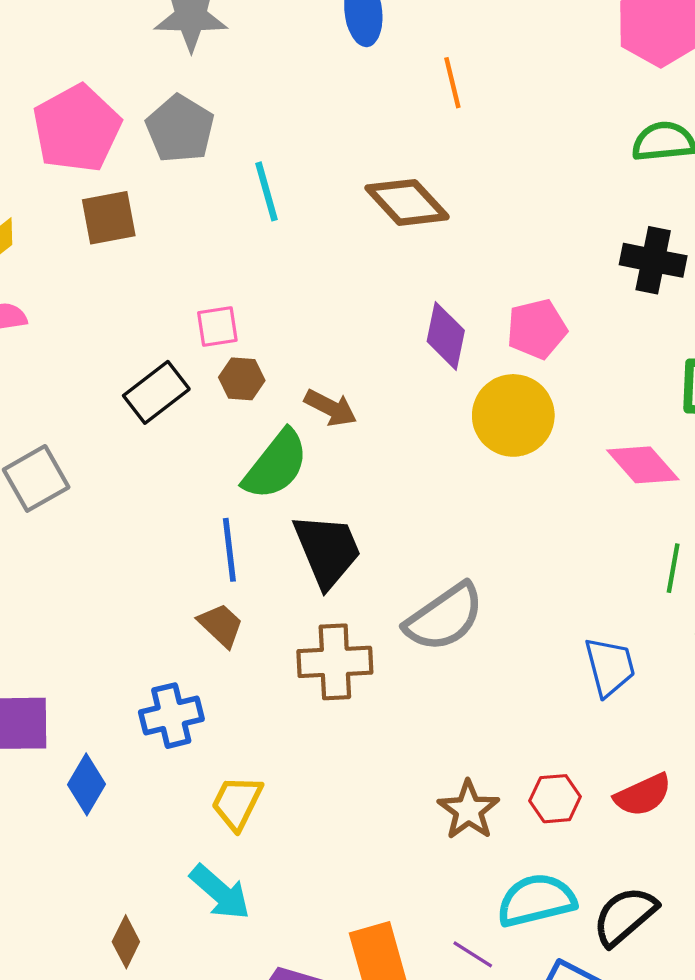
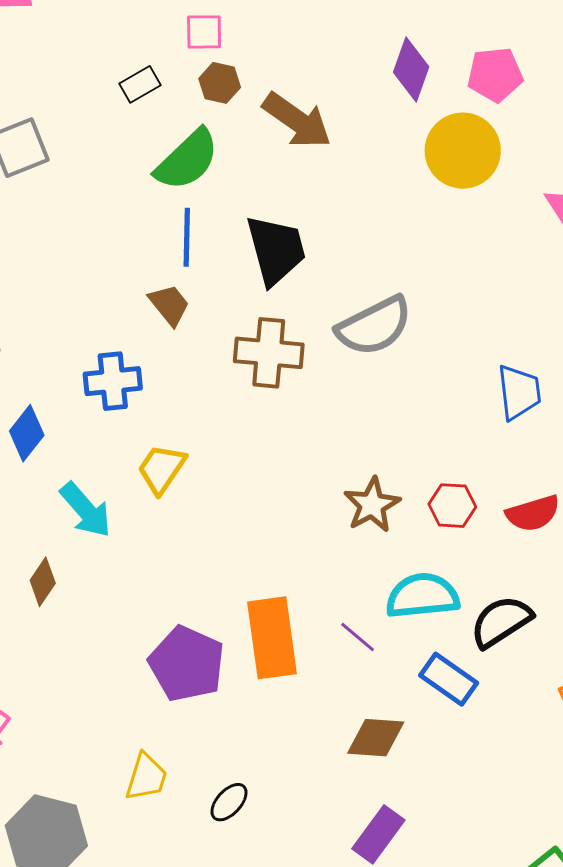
black rectangle: (156, 392) -> (140, 84), size x0.7
brown arrow: (331, 408) -> (297, 121), size x1.5
green semicircle: (276, 465) -> (187, 160), moved
cyan arrow: (220, 892) -> (86, 510), moved

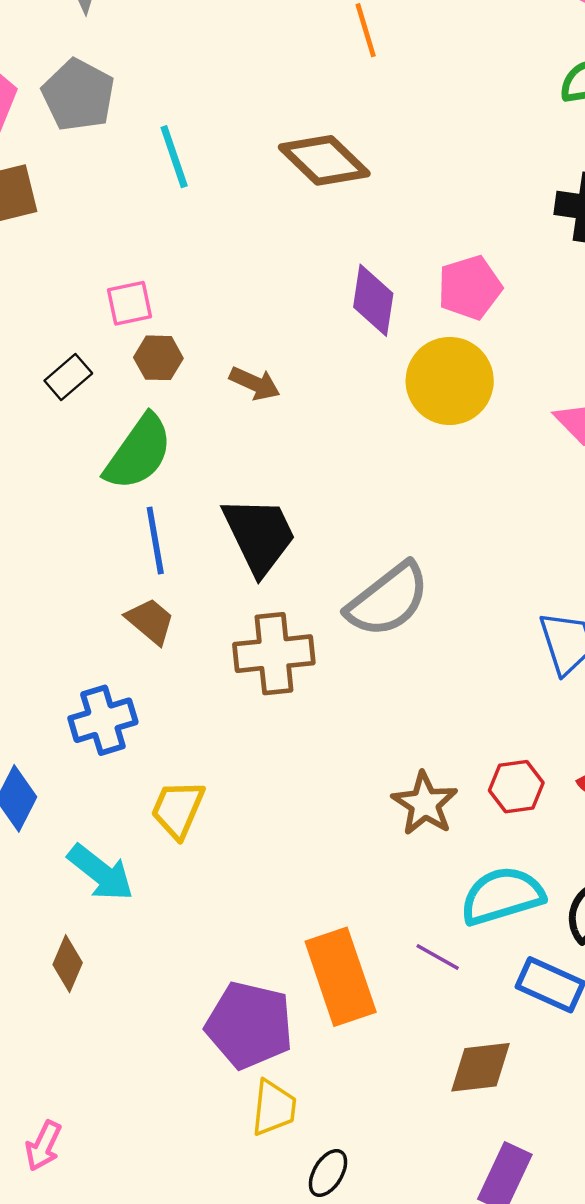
brown arrow: (297, 121) -> (255, 383), size x0.6
yellow trapezoid: (146, 777) -> (274, 1108), moved

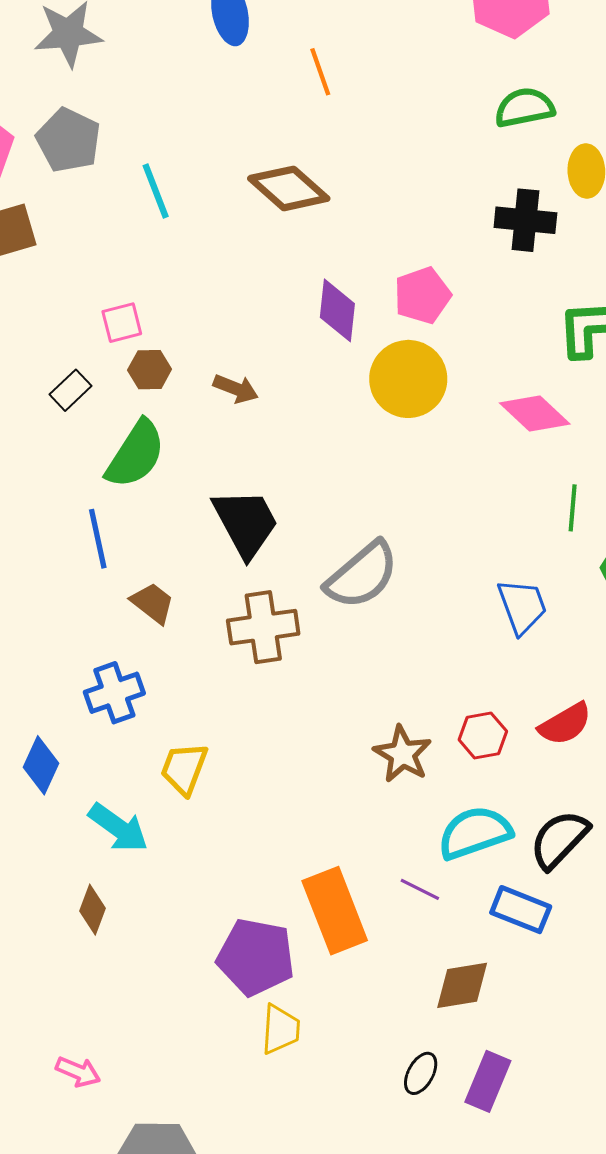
blue line: (155, 540) -> (98, 539), moved
pink arrow: (43, 1146) -> (78, 1072), turned -90
black ellipse: (328, 1173) -> (421, 1073), moved

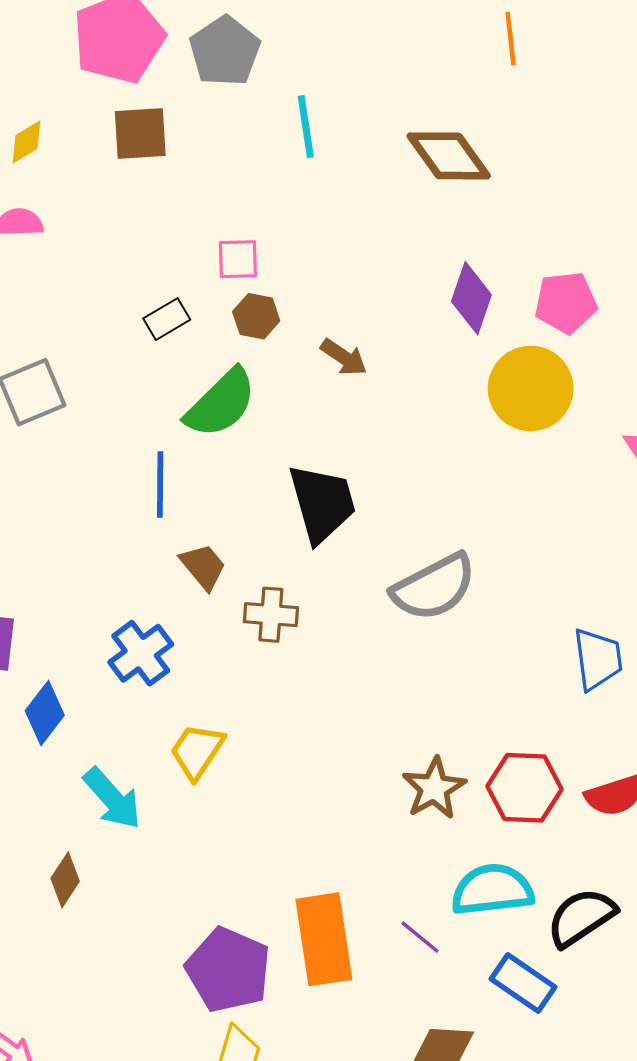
brown cross: (263, 627) -> (271, 615), moved, size x0.7
blue cross: (114, 693) -> (141, 653), turned -30
red hexagon: (483, 735) -> (525, 788), size x1.4

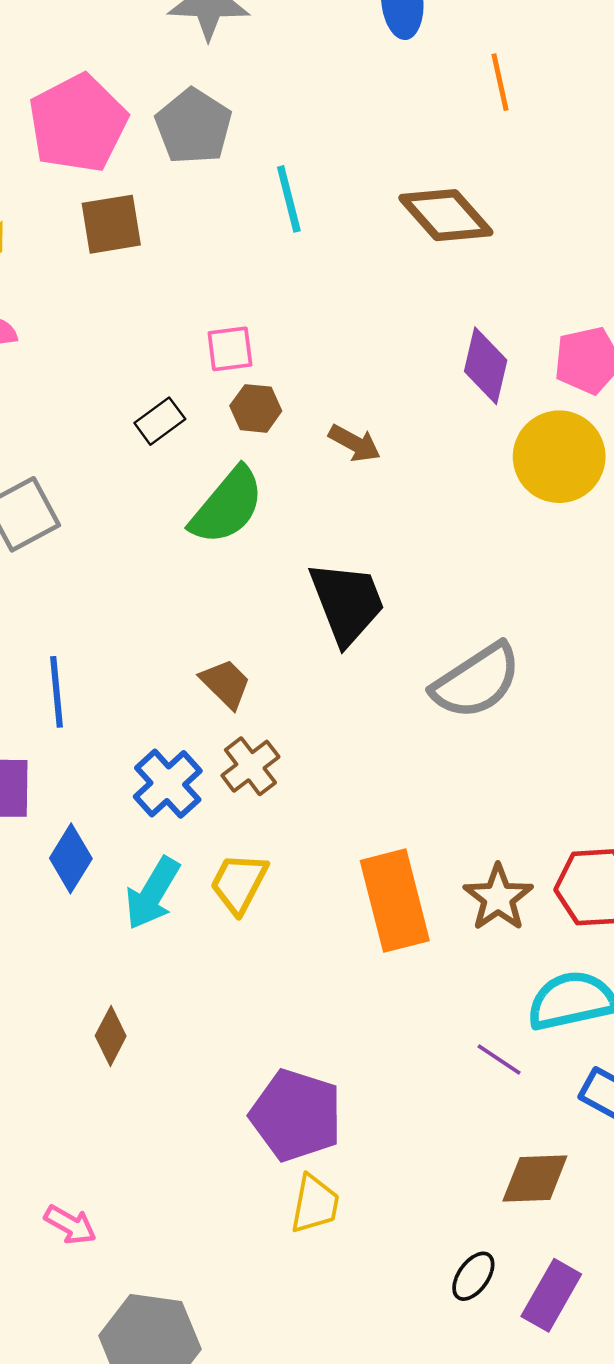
blue line: (160, 484) -> (57, 692), moved
brown cross: (271, 615) -> (250, 766), moved, turned -36
cyan arrow: (112, 798) -> (153, 893), moved, turned 78
orange rectangle: (324, 939) -> (395, 901), moved

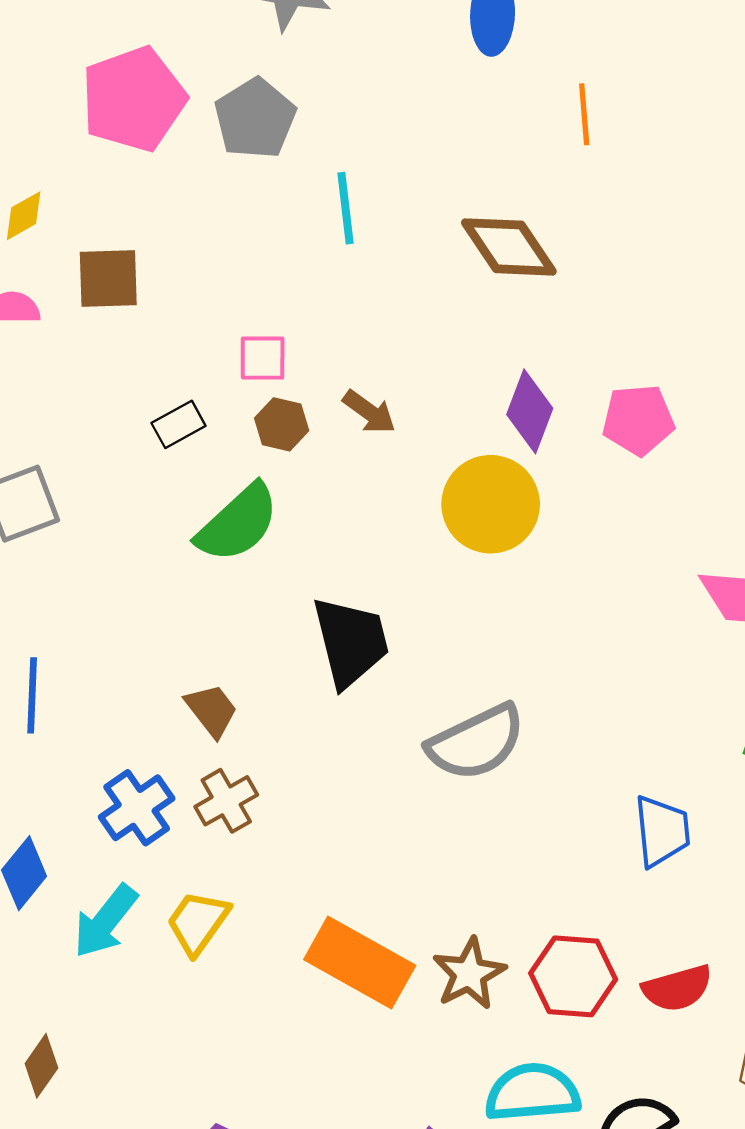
brown square: (111, 224) -> (108, 279), moved
brown arrow: (355, 443) -> (369, 412), moved
yellow circle: (559, 457) -> (491, 504), moved
orange rectangle: (395, 901) -> (360, 962), turned -54

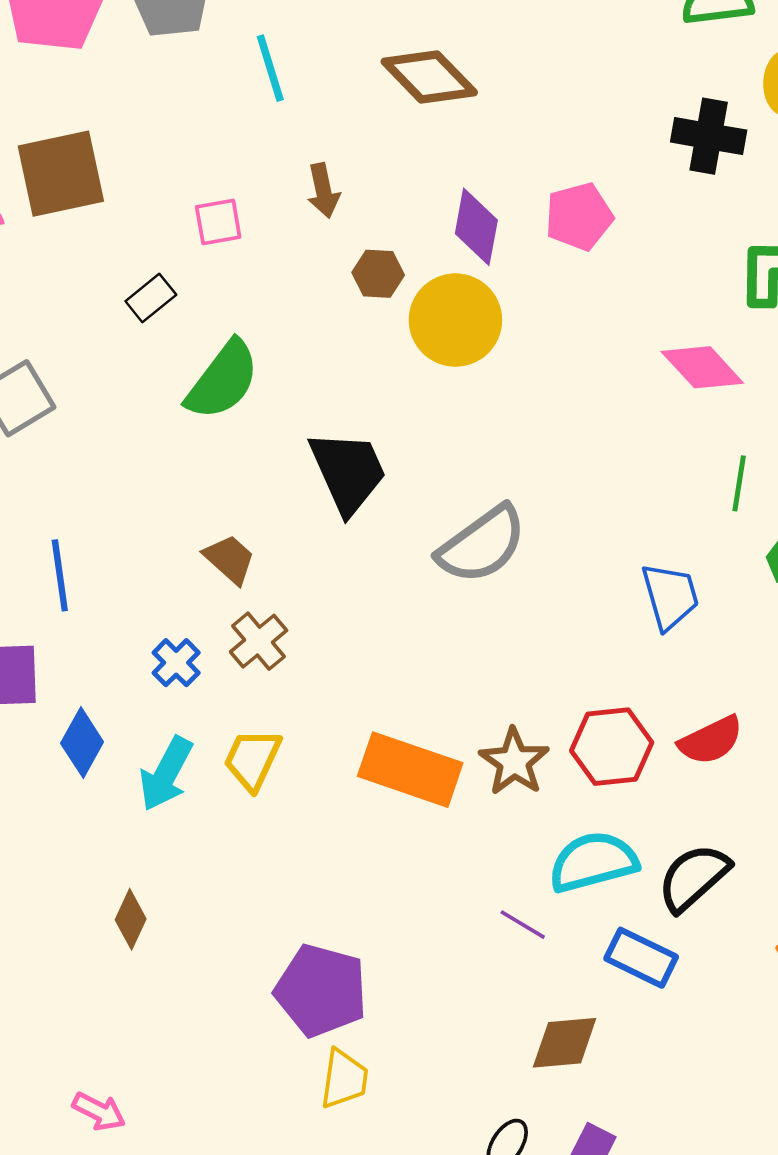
brown square: (108, 279) -> (61, 174), size x1.4
brown arrow: (369, 412) -> (323, 191), moved, turned 52
brown hexagon: (282, 424) -> (378, 274), moved
blue cross: (137, 808) -> (176, 663), size x0.7

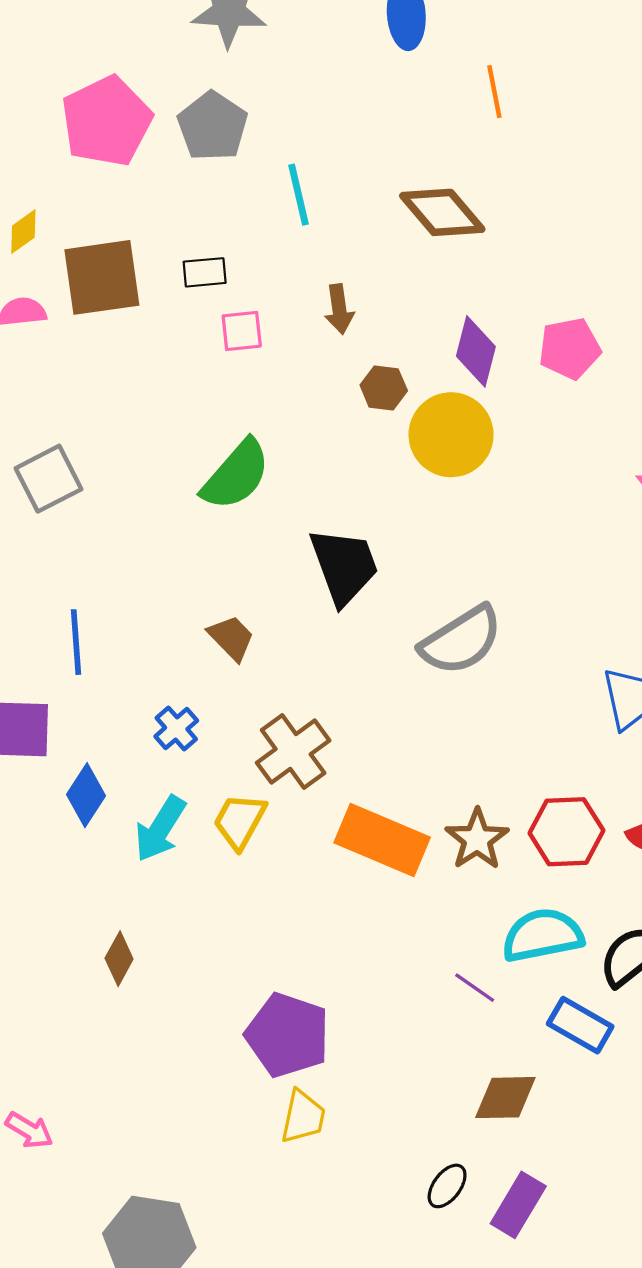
black rectangle: (151, 298) -> (205, 272), moved, turned 30
brown cross: (259, 641) -> (293, 752), moved, size x1.4
pink arrow: (99, 1111) -> (29, 1130), moved

